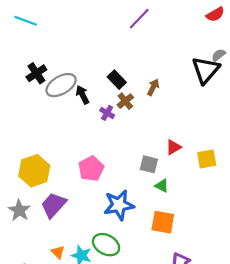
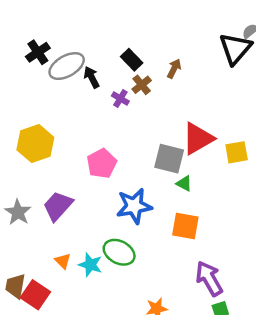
red triangle: (174, 147) -> (198, 139), size x1.8
gray square: (149, 164) -> (169, 159), size x1.4
yellow hexagon: (34, 171) -> (35, 144), moved

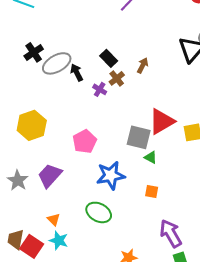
orange square: (185, 226) -> (152, 191), size x0.6
cyan star: (90, 265) -> (59, 240), moved

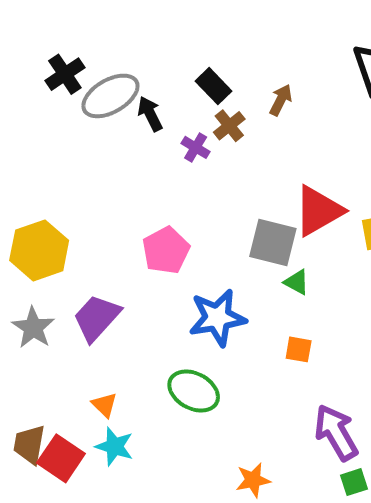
yellow hexagon: (32, 125) -> (39, 250), moved

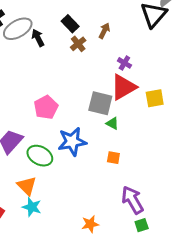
purple cross: (196, 147) -> (124, 63), moved
green ellipse: (194, 391) -> (40, 156), moved
orange triangle: (105, 405) -> (27, 186), moved, size x1.5
cyan star: (114, 446) -> (32, 207), moved

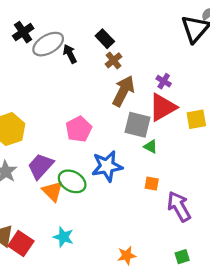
brown arrow: (104, 31) -> (123, 91), moved, size x1.8
orange triangle: (27, 186) -> (53, 191), moved
purple arrow: (133, 200) -> (179, 206), moved

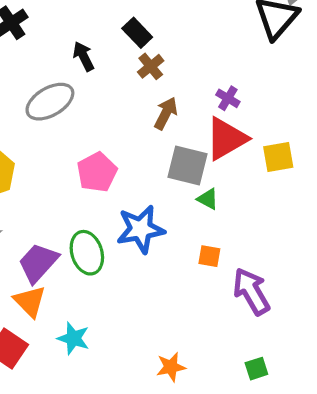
gray ellipse: (48, 44) -> (50, 102), moved
brown arrow: (123, 91) -> (166, 113), size x0.7
purple trapezoid: (41, 166) -> (38, 263), moved
green ellipse: (72, 181) -> (87, 253), turned 44
orange triangle: (53, 191) -> (30, 301), moved

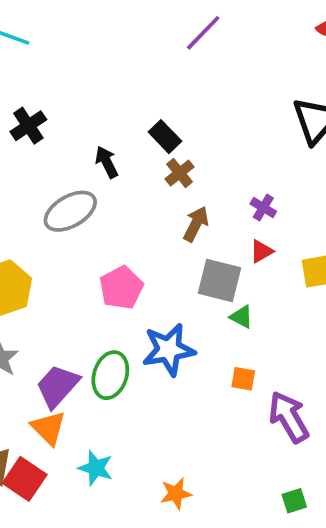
red triangle: (226, 139) -> (261, 251), size x0.5
green ellipse: (87, 253) -> (110, 375), turned 36
orange star: (171, 367) -> (176, 493), moved

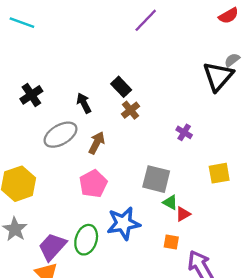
black cross: (28, 126) -> (31, 95), moved
brown arrow: (196, 224) -> (97, 143), moved
red triangle: (261, 251) -> (183, 214), moved

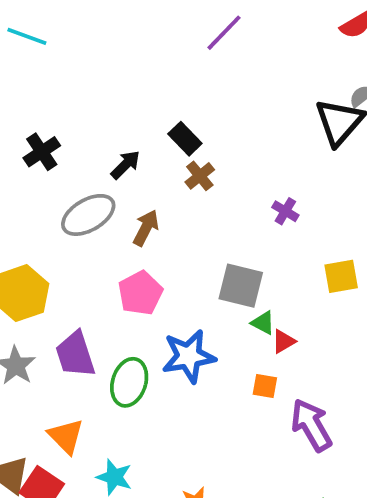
black arrow: (84, 103) -> (125, 165), turned 72
purple trapezoid: (52, 247) -> (75, 354), moved, turned -60

